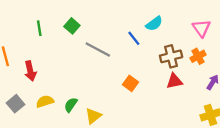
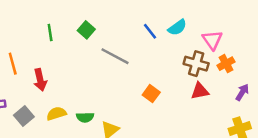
pink triangle: (201, 28) -> (212, 40), moved
blue line: (134, 38) -> (150, 31), moved
brown cross: (171, 56) -> (196, 64), turned 30
green semicircle: (71, 105) -> (85, 117), turned -126

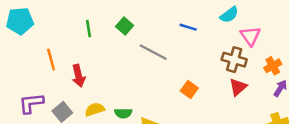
cyan semicircle: (177, 27) -> (229, 15), moved
blue line: (150, 31) -> (188, 27), turned -35
orange cross: (226, 64) -> (273, 66), moved
red triangle: (200, 91) -> (238, 87), turned -30

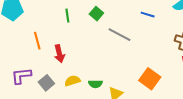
orange square: (189, 89) -> (150, 79), moved, size x1.5

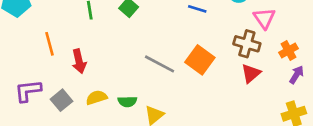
gray line: (120, 35) -> (160, 64), moved
orange square: (150, 79) -> (200, 60), moved

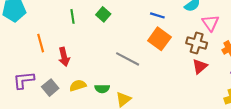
orange square: (200, 60) -> (159, 39), moved

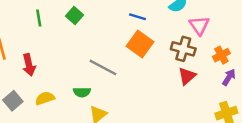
green semicircle: (102, 89) -> (82, 92), moved

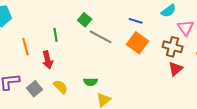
green line: (39, 18) -> (56, 35), moved
gray line: (103, 67) -> (101, 37), moved
yellow semicircle: (45, 98) -> (61, 87), turned 63

